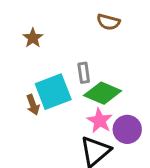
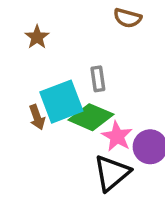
green diamond: (103, 93) -> (91, 117), moved

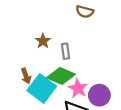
brown star: (37, 37) -> (43, 41), moved
cyan square: (61, 102) -> (42, 88), moved, turned -32

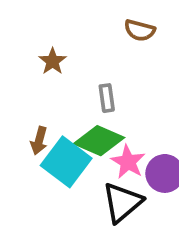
brown star: (43, 41) -> (53, 61), moved
brown arrow: (26, 76) -> (39, 141), turned 35

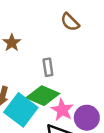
brown semicircle: (140, 30) -> (70, 22), turned 30

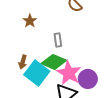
pink star: (62, 110) -> (69, 73), size x1.4

